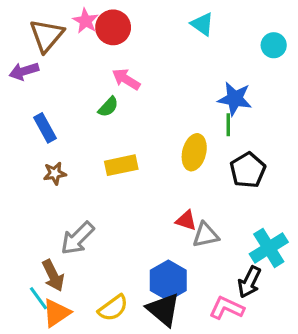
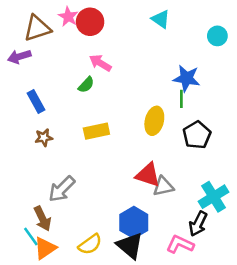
brown triangle: (47, 35) -> (37, 28), turned 32
red triangle: (186, 220) -> (148, 175), size x1.5

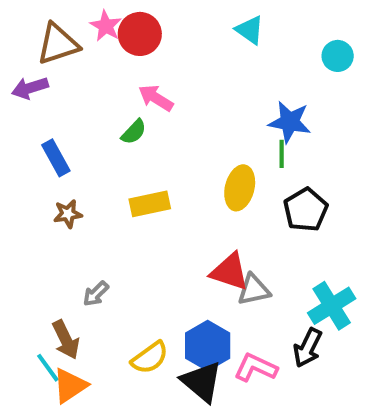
gray arrow: (62, 189) -> (96, 294), size x0.6
yellow semicircle: (90, 244) -> (150, 358), moved
pink L-shape: (180, 244) -> (256, 368), moved

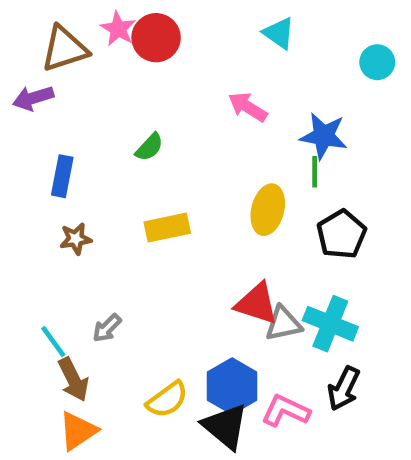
pink arrow: (156, 98) -> (248, 107), moved
blue rectangle: (56, 158) -> (62, 176), turned 40
cyan cross: (332, 306) -> (330, 324), moved, turned -36
cyan line: (48, 368) -> (53, 342), moved

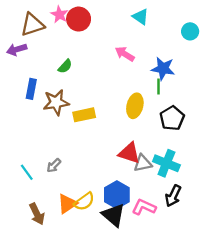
green semicircle: (149, 147) -> (65, 66), moved
brown star: (76, 239) -> (56, 102), moved, size x1.6
brown arrow: (73, 379) -> (37, 214), moved
orange triangle: (78, 431) -> (67, 204), moved

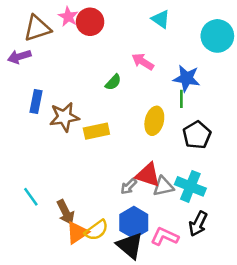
cyan circle: (190, 31) -> (217, 36), size x1.6
green semicircle: (65, 66) -> (113, 82), moved
gray arrow: (54, 165) -> (129, 186), moved
brown arrow: (37, 214) -> (66, 212), moved

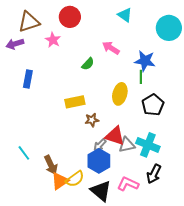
pink star: (68, 17) -> (53, 40), moved
brown star: (64, 117) -> (92, 120), moved, size x0.6
blue hexagon: (134, 222) -> (99, 161), moved

